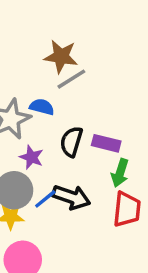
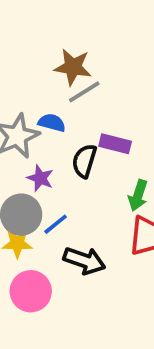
purple rectangle: (106, 143) -> (115, 144), moved
black arrow: (71, 197) -> (84, 261), moved

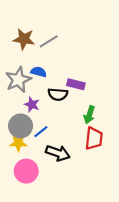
brown star: (73, 67) -> (24, 39), moved
gray line: (84, 92) -> (49, 41), moved
black semicircle: (84, 161) -> (58, 94), turned -102

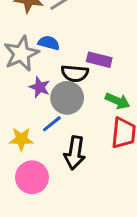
green arrow: (89, 115) -> (118, 101), turned -84
gray circle: (21, 126) -> (67, 98), moved
black arrow: (58, 153) -> (75, 153), turned 80

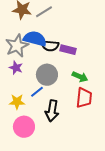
blue semicircle: (49, 43) -> (35, 39), size x1.6
black semicircle: (75, 73) -> (50, 46), moved
purple star: (40, 87) -> (16, 68), moved

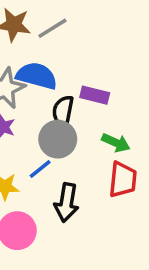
black semicircle: (50, 46) -> (63, 111), moved, turned 96

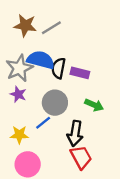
black semicircle: (63, 111) -> (58, 68), moved
red trapezoid: (123, 180) -> (81, 157), moved, turned -35
black arrow: (67, 202) -> (75, 133), moved

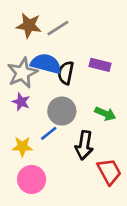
purple rectangle: (80, 73) -> (100, 65), moved
red trapezoid: (81, 157) -> (109, 172), moved

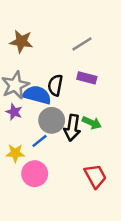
gray line: (58, 28) -> (82, 44), moved
blue semicircle: (46, 64) -> (37, 95), moved
black arrow: (84, 145) -> (72, 128), moved
pink circle: (32, 179) -> (35, 174), moved

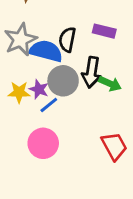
purple star: (14, 112) -> (39, 89), moved
black arrow: (72, 128) -> (91, 72), moved
yellow star: (15, 153) -> (19, 92), moved

